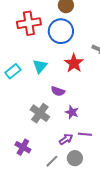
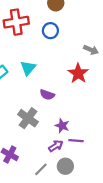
blue circle: (61, 31) -> (50, 31), size x0.6
red star: (74, 63) -> (78, 73), moved
purple star: (72, 112) -> (62, 126), moved

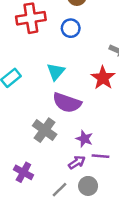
cyan triangle: (28, 68) -> (56, 72), moved
purple semicircle: (47, 95) -> (67, 103), size x1.6

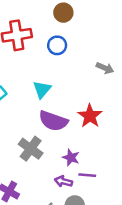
red star: (103, 78) -> (90, 116), moved
purple arrow: (77, 162) -> (63, 181), turned -133

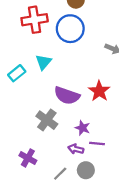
blue circle: (57, 45) -> (70, 29), size x1.6
cyan triangle: (42, 89) -> (43, 62), moved

